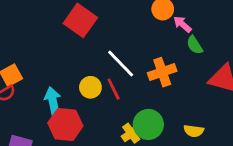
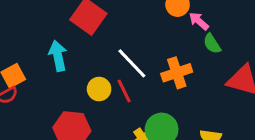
cyan arrow: (53, 101) -> (58, 56), moved

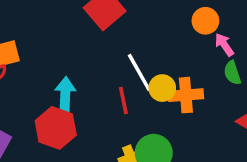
cyan arrow: (58, 56) -> (65, 94), moved
yellow circle: (99, 89) -> (162, 88), moved

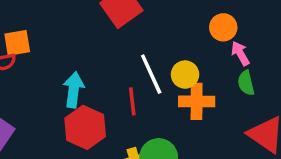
yellow circle: (162, 88) -> (185, 75), moved
red hexagon: (56, 128) -> (85, 127), moved

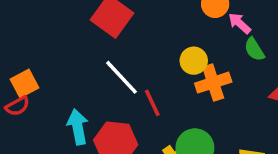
white line: (151, 74) -> (122, 77), moved
cyan arrow: (74, 90) -> (78, 127), moved

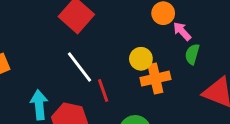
green semicircle: (254, 49) -> (192, 54), turned 42

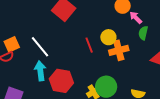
white line: (80, 67) -> (40, 47), moved
red line: (103, 91) -> (89, 45), moved

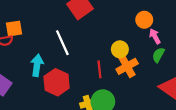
red line: (89, 45) -> (99, 69), moved
white line: (40, 47) -> (62, 43), moved
orange cross: (119, 50) -> (127, 66), turned -30

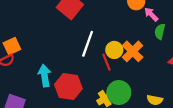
white line: (62, 43) -> (88, 44), moved, turned 60
yellow circle: (120, 49) -> (114, 50), moved

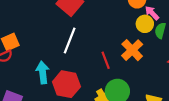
white line: (88, 44) -> (70, 40), moved
yellow circle: (114, 50) -> (145, 24), moved

